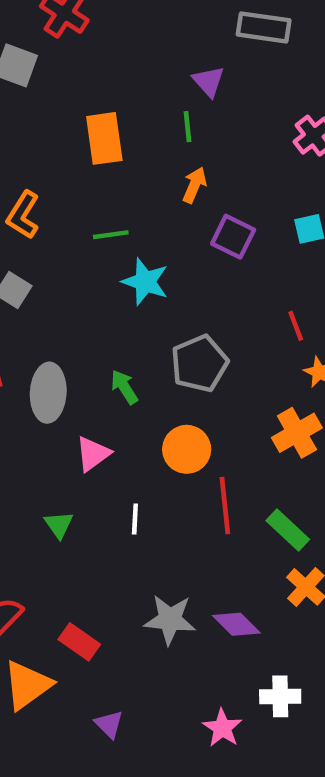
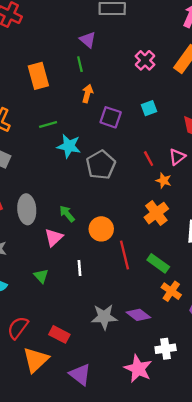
gray pentagon: (199, 363) -> (101, 165), moved
green arrow: (124, 387) -> (67, 214), moved
purple triangle: (109, 724) -> (80, 374), size x1.5
pink star: (222, 728) -> (138, 369), size x1.4

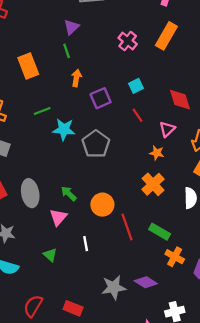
purple triangle: (88, 40) -> (71, 27), turned 42
purple square: (111, 117) -> (101, 98), turned -36
red line: (149, 159) -> (137, 115), moved

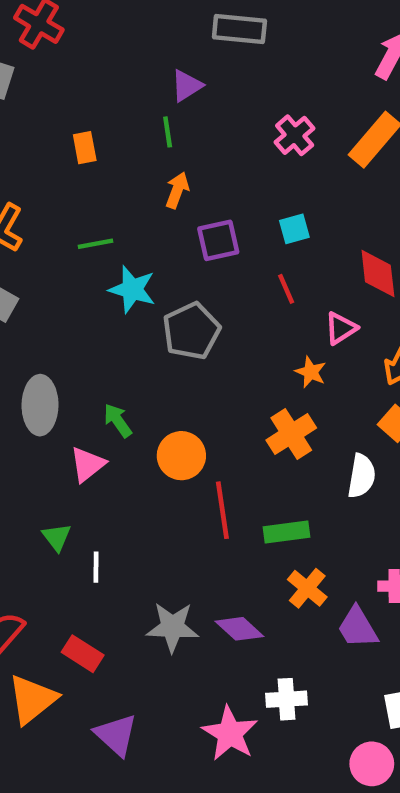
orange rectangle: (28, 66) -> (85, 148), size x0.6
green rectangle: (160, 232) -> (286, 532), turned -48
white line: (86, 244) -> (96, 567), moved

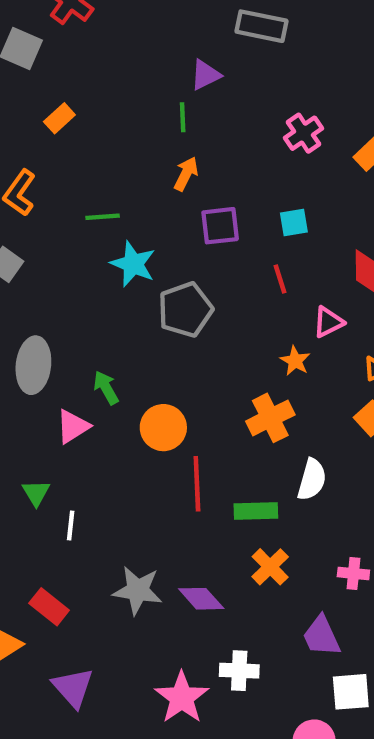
orange rectangle: (85, 148) -> (59, 118), moved, turned 52
white semicircle: (361, 476) -> (312, 480), moved
purple trapezoid: (358, 627) -> (321, 636), moved

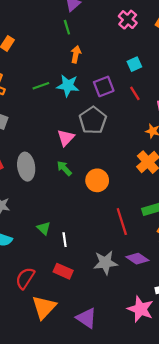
purple square: (220, 226) -> (104, 86), moved
cyan star: (133, 264) -> (68, 86), moved
pink triangle: (73, 426) -> (66, 138), moved
red line: (197, 484) -> (122, 222), moved
red rectangle: (49, 607) -> (63, 271), moved

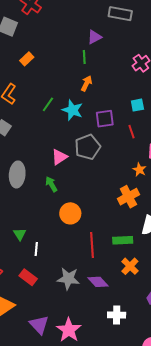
green line: (41, 86) -> (48, 104), turned -49
orange circle: (97, 180) -> (70, 213), moved
pink star: (140, 309) -> (69, 330), moved

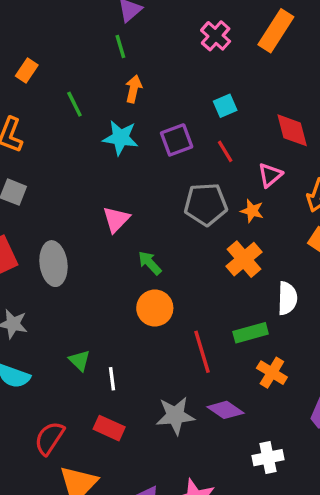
green line: (48, 104) -> (74, 104), moved, turned -49
gray pentagon: (88, 147) -> (206, 204), moved, turned 30
green arrow: (51, 184) -> (150, 263), moved

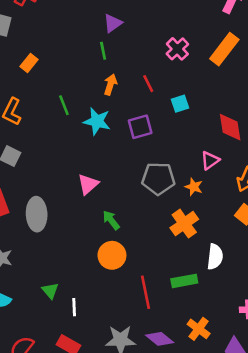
green line: (74, 104) -> (64, 105), moved
red line: (225, 151) -> (148, 84), moved
orange cross: (272, 373) -> (199, 329), moved

